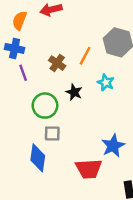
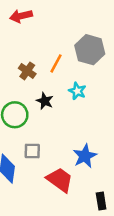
gray square: (52, 134) -> (32, 151), moved
red trapezoid: (89, 169) -> (60, 180), turned -140

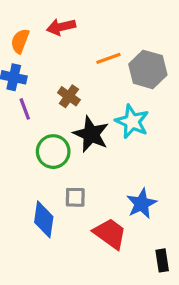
orange line: (56, 63) -> (108, 58), moved, turned 42
cyan star: (77, 91) -> (132, 122), size x1.5
black star: (45, 101) -> (91, 134), size x1.6

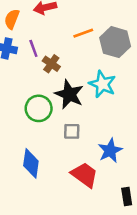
purple line: (25, 109) -> (33, 48), moved
gray square: (75, 197) -> (72, 131), moved

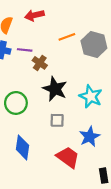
purple line: (33, 48) -> (25, 50), turned -64
cyan star: (102, 84) -> (91, 96), moved
green circle: (39, 108) -> (16, 103), moved

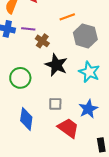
gray hexagon: (94, 44) -> (85, 36), moved
gray square: (57, 120) -> (55, 104), moved

